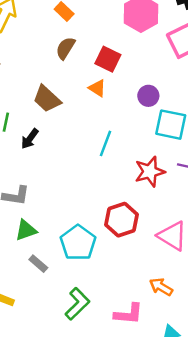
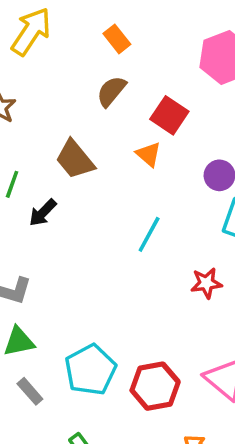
red star: (150, 172) -> (206, 283), size x0.7
red hexagon: (121, 220) -> (155, 386), moved

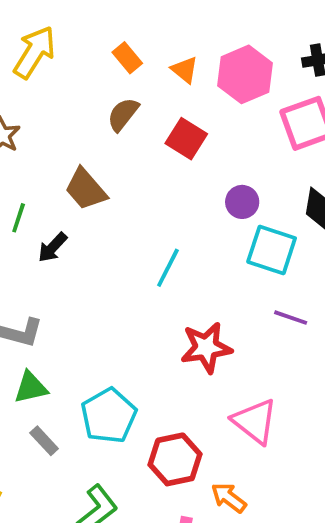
orange triangle: (149, 154) -> (185, 70), moved
red star: (206, 283) -> (206, 348), moved, size x1.5
red hexagon: (155, 386) -> (175, 459), moved

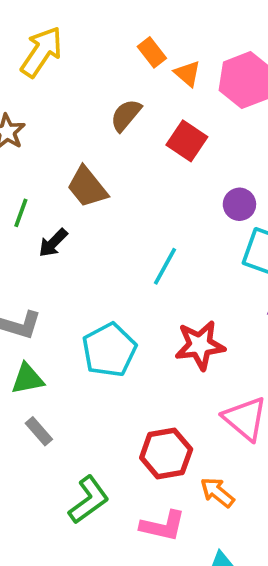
orange rectangle: (127, 58) -> (152, 52), moved
cyan pentagon: (109, 416) -> (109, 350), moved

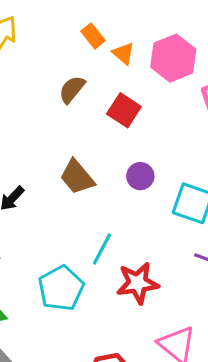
brown trapezoid: (87, 187) -> (77, 177), moved
purple circle: (239, 204) -> (140, 176), moved
cyan line: (165, 266) -> (102, 249), moved

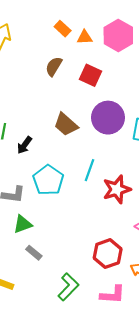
orange triangle: (123, 53) -> (85, 37), turned -35
purple circle: (140, 176) -> (108, 118), size x1.8
cyan pentagon: (61, 288) -> (48, 180), moved

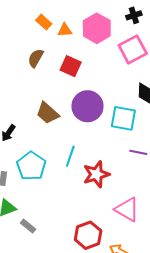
gray rectangle: (34, 253) -> (28, 226), moved

